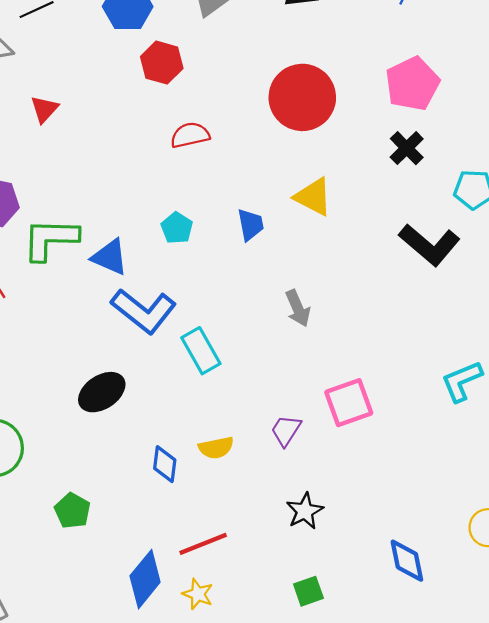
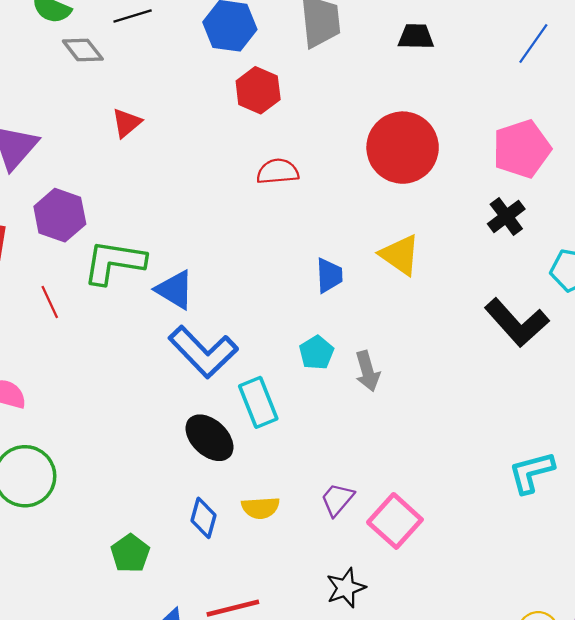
cyan pentagon: (177, 228) -> (316, 353), moved
black ellipse: (102, 392) -> (209, 438), moved, turned 69
pink square: (349, 403) -> (395, 521), moved, turned -36
green pentagon: (72, 511) -> (130, 553), moved

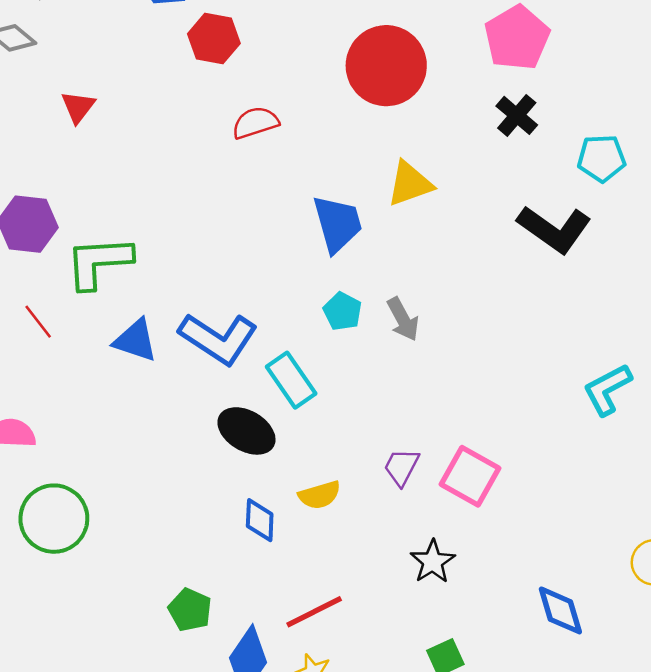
yellow triangle: (400, 255) -> (410, 184), turned -42
blue trapezoid: (329, 275) -> (337, 224), size x1.5
blue triangle: (175, 290) -> (136, 340), moved
green pentagon: (130, 553) -> (190, 610), moved

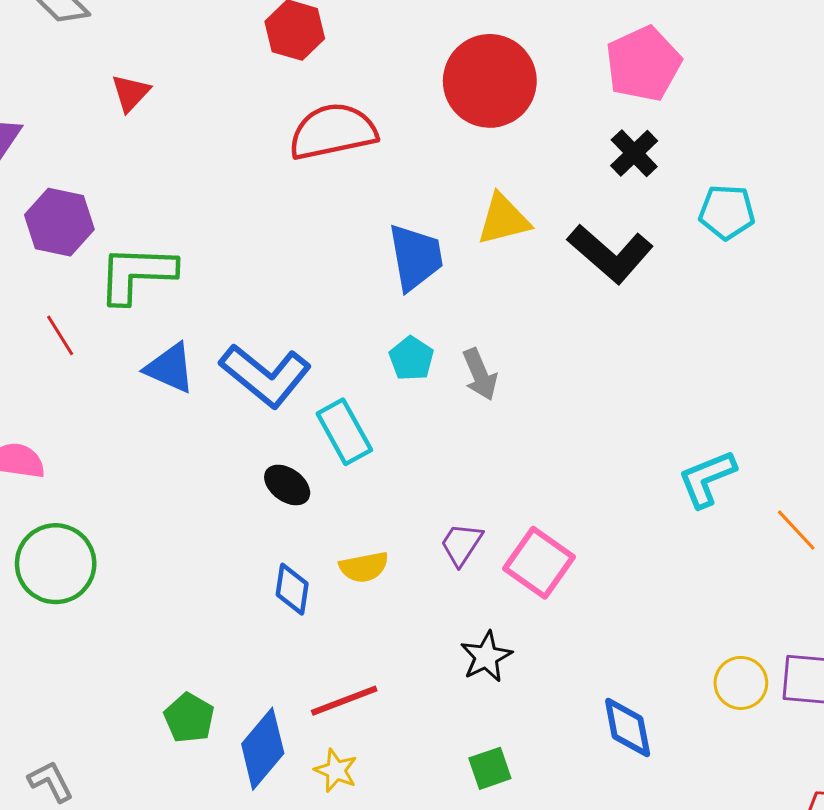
red semicircle: (255, 123) -> (333, 131), size x1.6
black L-shape: (554, 229) -> (610, 254), moved
black ellipse: (246, 431) -> (287, 485), size x0.7
green pentagon: (190, 610) -> (189, 718), moved

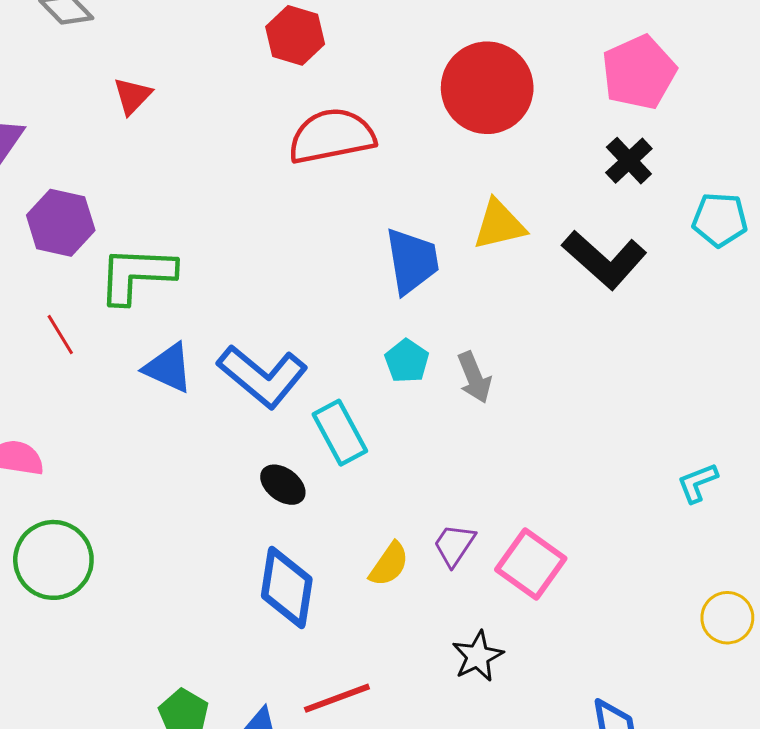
cyan L-shape: (707, 479) -> (697, 483), size x0.7
yellow semicircle: (364, 567) -> (389, 564), moved, turned -45
blue diamond: (292, 589) -> (287, 587), size x1.6
yellow circle: (741, 683) -> (727, 618), moved

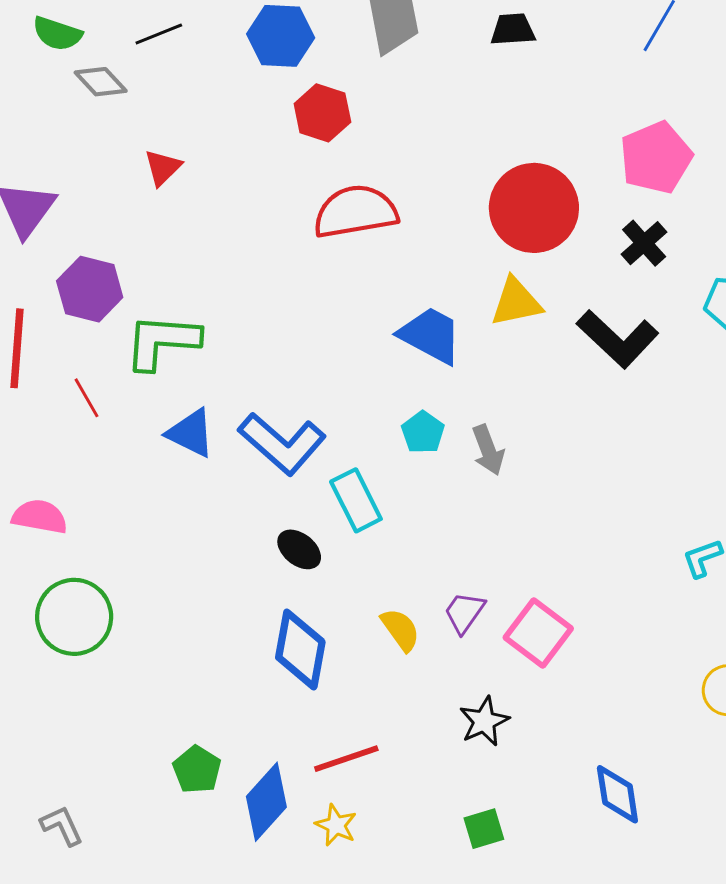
red circle: (487, 88) -> (534, 208), moved
blue trapezoid: (412, 261) -> (430, 335), turned -54
yellow semicircle: (389, 564) -> (400, 630), turned -72

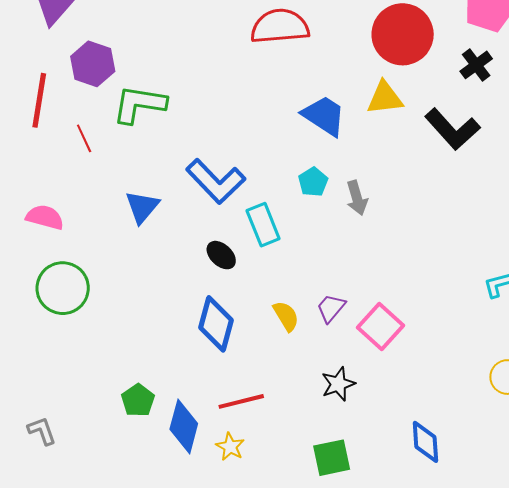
blue triangle: (191, 433) -> (142, 207), moved, turned 39
blue diamond: (266, 802) -> (184, 426), turned -32
green square: (484, 829) -> (332, 458), size x1.4

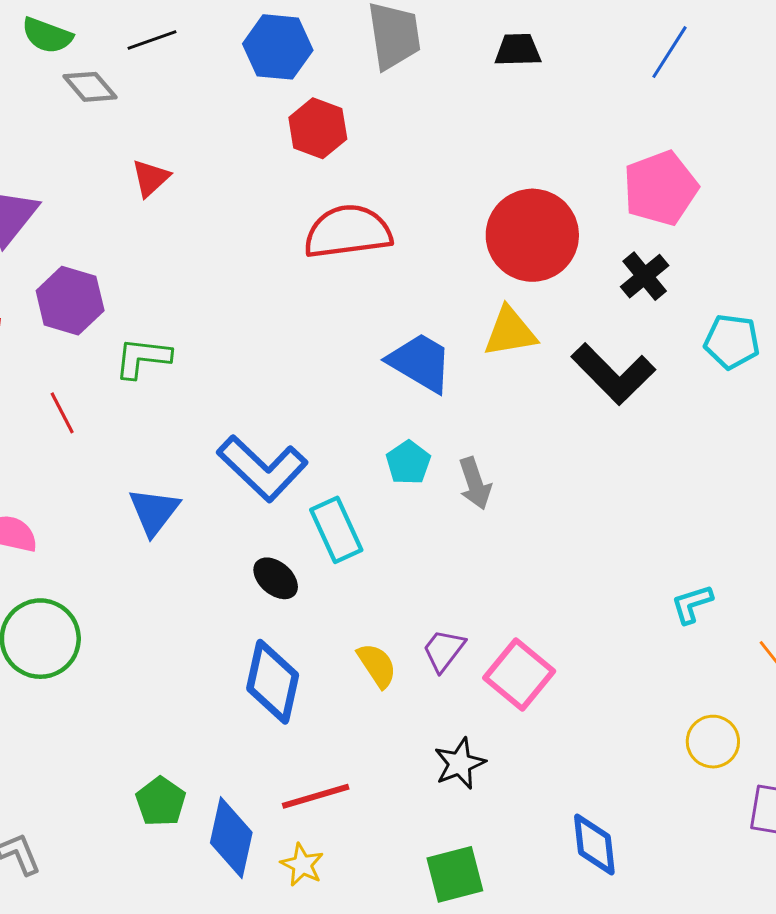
green L-shape: (139, 104) -> (143, 358), size x0.7

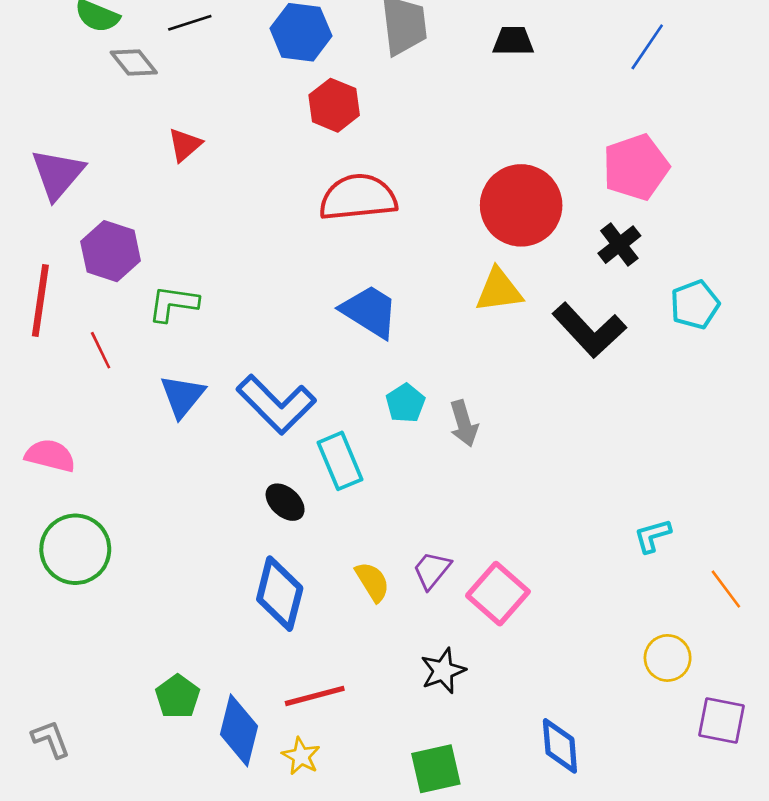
cyan pentagon: (732, 342) -> (695, 305), turned -30
blue trapezoid: (420, 362) -> (370, 311), moved
blue triangle: (154, 511) -> (182, 396), moved

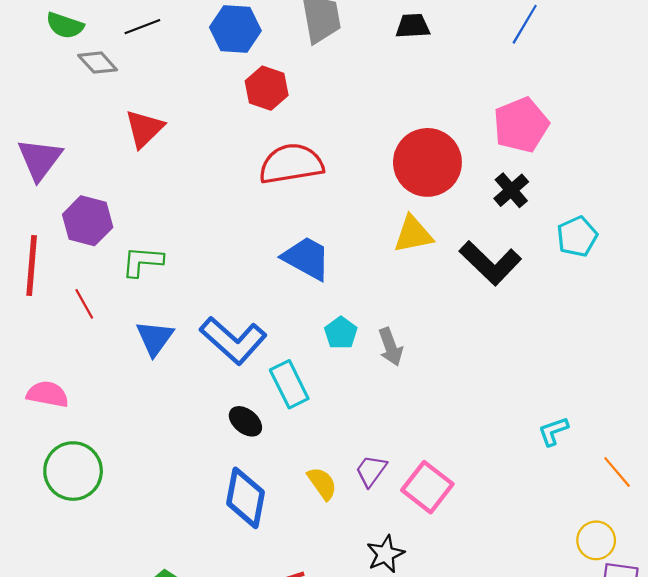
red triangle: (185, 145) -> (144, 129), size x1.4
yellow circle: (668, 658) -> (596, 540), moved

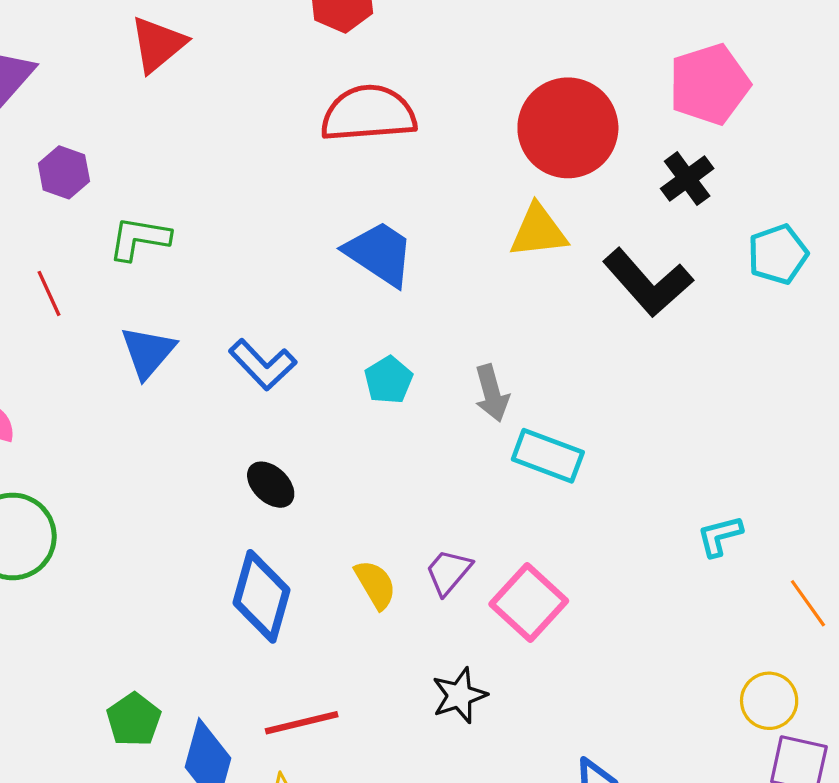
purple hexagon: (88, 221) -> (64, 172), size x0.7
cyan pentagon: (341, 333) -> (389, 380), moved
blue L-shape: (233, 340) -> (263, 365), size x0.7
cyan rectangle: (289, 384) -> (548, 456), moved, turned -48

